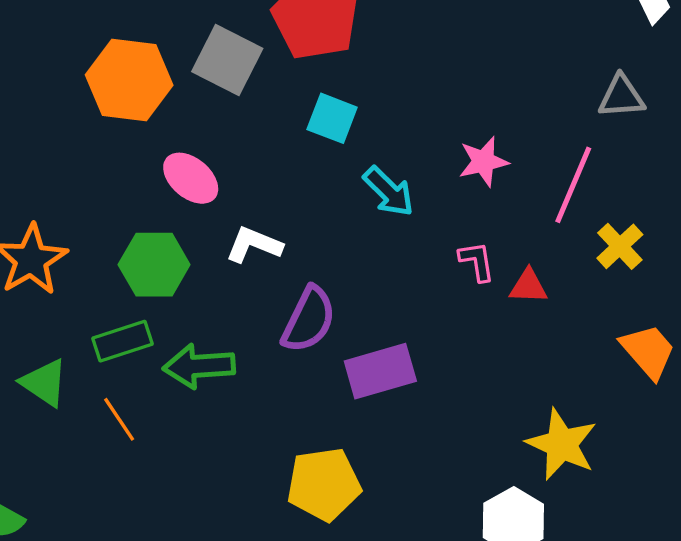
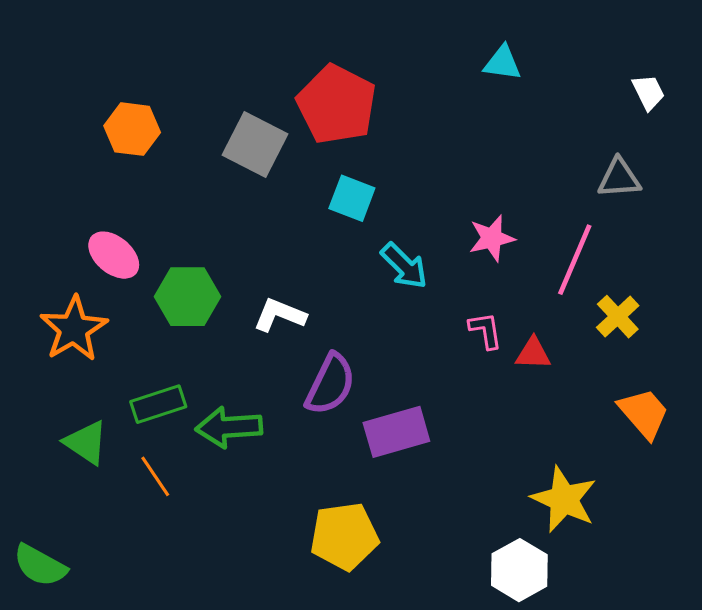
orange hexagon: (129, 80) -> (132, 129), moved, size x0.7
pink ellipse: (191, 178) -> (114, 255), moved
green hexagon: (154, 265) -> (187, 297), moved

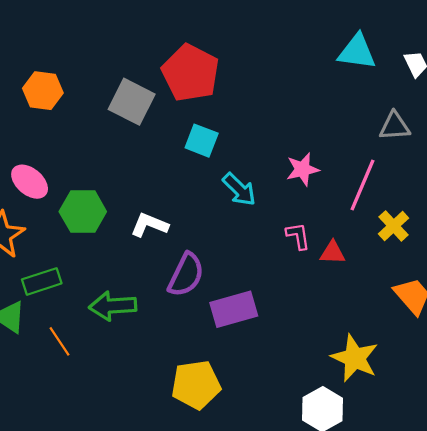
cyan triangle: (502, 63) -> (357, 52), moved, size x1.4
green rectangle: (158, 404) -> (42, 281), moved

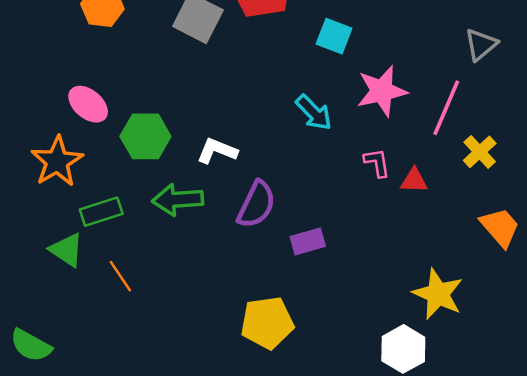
gray triangle: (395, 126) -> (481, 44), turned -36
cyan square: (202, 141) -> (334, 36), moved
pink star: (303, 169) -> (382, 91), size x1.4
green arrow: (113, 306) -> (178, 200), moved
purple rectangle: (234, 309) -> (308, 241), size x0.7

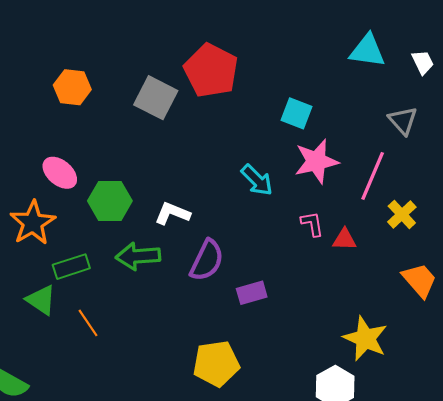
cyan square: (334, 36) -> (297, 113), moved
gray triangle: (481, 44) -> (403, 121), turned -32

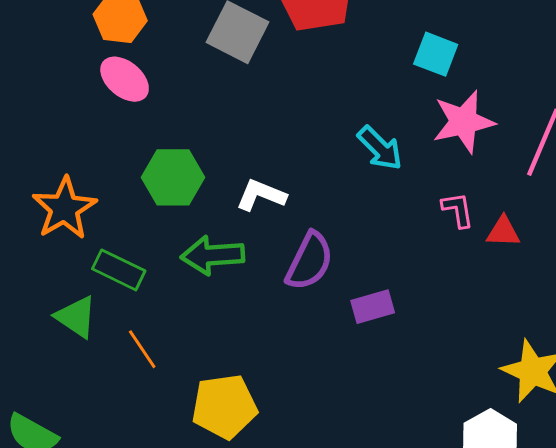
pink ellipse: (60, 173) -> (125, 79), moved
green rectangle: (71, 267) -> (119, 270), turned 44
yellow pentagon: (216, 364) -> (224, 406), moved

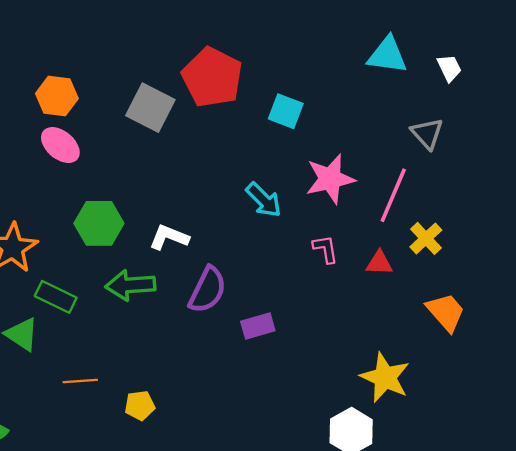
cyan square: (436, 54) -> (286, 111), moved
red triangle: (503, 232) -> (379, 263), moved
orange line: (142, 349) -> (80, 381), moved, turned -60
yellow pentagon: (224, 406) -> (140, 405), size x0.6

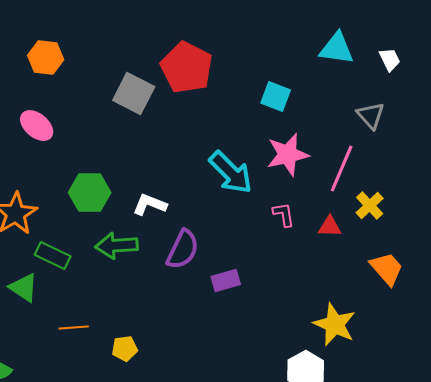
orange hexagon: (57, 96) -> (46, 58), moved
cyan square: (286, 111) -> (276, 97), moved
pink ellipse: (60, 145) -> (37, 126), moved
cyan arrow: (264, 200) -> (231, 173), size x1.4

